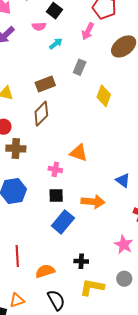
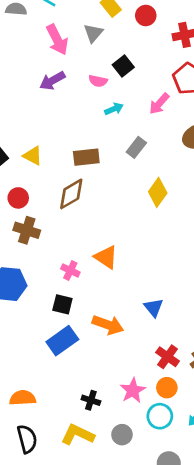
black cross: (81, 261) -> (91, 400), moved

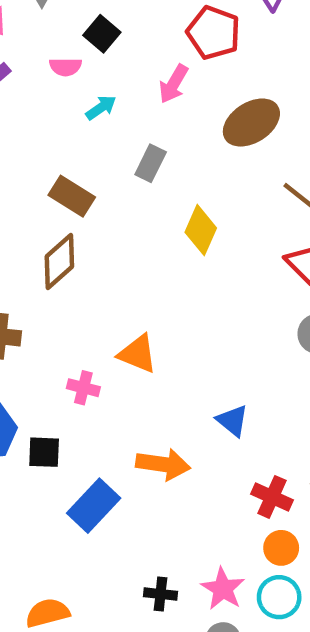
brown rectangle: (86, 157) -> (72, 196), turned 50
black square: (62, 304) -> (44, 452), moved
pink star: (133, 391) -> (223, 589), moved

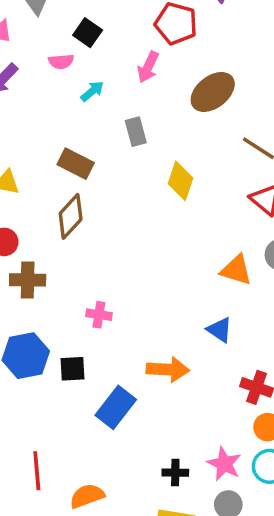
gray rectangle: (151, 163) -> (136, 132), turned -36
orange triangle: (138, 354) -> (236, 270), moved

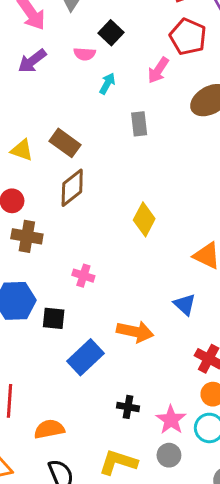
cyan arrow: (92, 91) -> (107, 83), turned -30
brown rectangle: (76, 164) -> (65, 143), moved
yellow diamond: (180, 181) -> (144, 219), moved
black cross: (175, 473) -> (128, 407), moved

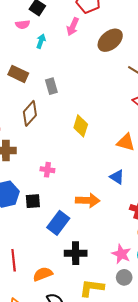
gray rectangle: (139, 124) -> (51, 86), moved
brown rectangle: (65, 143) -> (18, 74), moved
black cross: (128, 407) -> (76, 253), moved, size x1.5

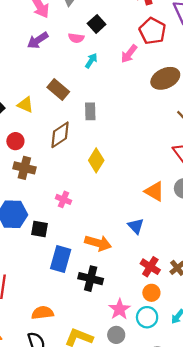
yellow diamond: (81, 126) -> (96, 160), moved
blue rectangle: (58, 223) -> (61, 259), turned -35
black cross: (76, 253) -> (91, 279), moved
orange semicircle: (43, 274) -> (42, 313), moved

